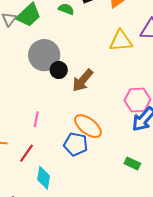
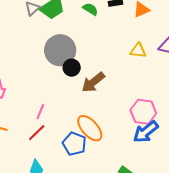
yellow triangle: (121, 41) -> (138, 51), size x0.7
red line: (26, 153) -> (37, 133), moved

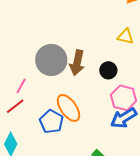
gray circle: (60, 50) -> (51, 60), moved
black circle: (72, 68) -> (108, 70), moved
brown arrow: (93, 82) -> (77, 63), turned -45

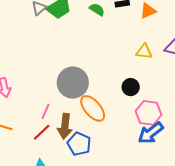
brown arrow: (77, 63) -> (65, 126), moved
orange ellipse: (69, 108) -> (93, 108), moved

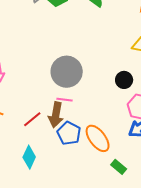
orange ellipse: (93, 108) -> (98, 138), moved
pink line: (45, 111) -> (65, 100), moved, turned 70

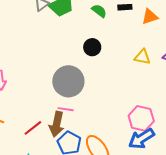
black circle: (124, 80) -> (92, 47), moved

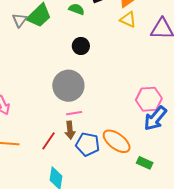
yellow triangle: (142, 57) -> (128, 20), moved, turned 30
brown arrow: (57, 124) -> (70, 130), size x0.7

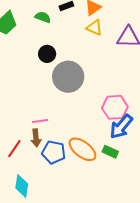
gray circle: (68, 86) -> (68, 77), moved
green rectangle: (145, 163) -> (110, 152), moved

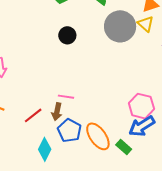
black circle: (47, 54) -> (67, 35), moved
gray circle: (68, 77) -> (120, 26), moved
cyan diamond: (22, 186) -> (45, 149), moved

